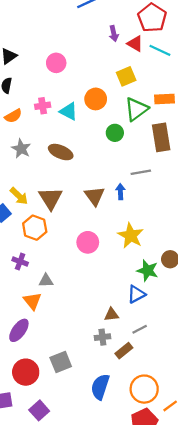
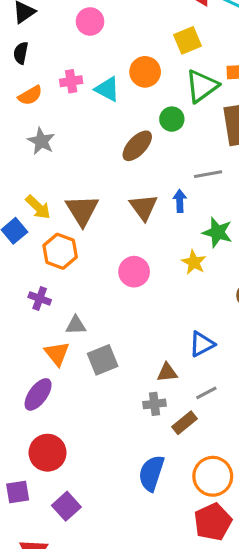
brown ellipse: (61, 152) -> (137, 146), moved, turned -70
yellow star: (131, 236) -> (194, 262), size x0.7
green star: (148, 271) -> (217, 232), moved
gray square: (61, 362) -> (103, 360), moved

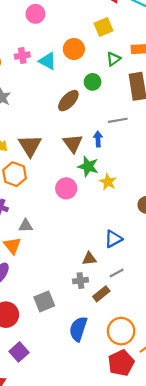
green triangle: (202, 86) -> (113, 59), size x0.6
green star: (217, 232) -> (88, 166), moved
gray square: (103, 360) -> (44, 301), moved

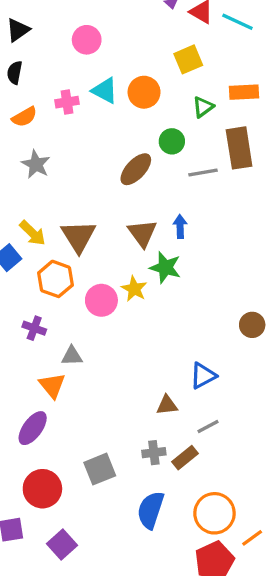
cyan triangle: (48, 61) -> (105, 91), moved
gray line: (118, 120) -> (203, 172), moved
yellow star: (108, 182) -> (134, 289), moved
pink circle: (66, 188) -> (101, 300), moved
gray cross: (80, 281) -> (154, 453), moved

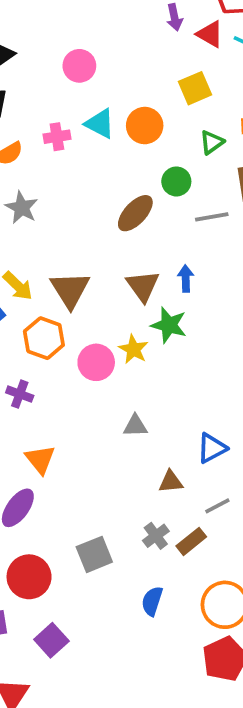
gray triangle: (72, 356) -> (135, 426), moved
gray cross: (154, 453) -> (156, 536), turned -30
blue semicircle: (151, 510) -> (152, 601), size x0.7

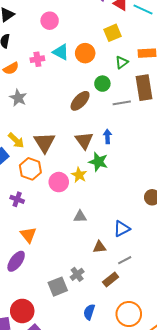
gray cross: (156, 536) -> (77, 274), moved
red circle: (29, 577) -> (22, 311), moved

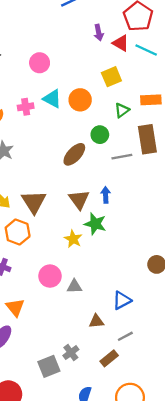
pink circle: (59, 182) -> (50, 276), moved

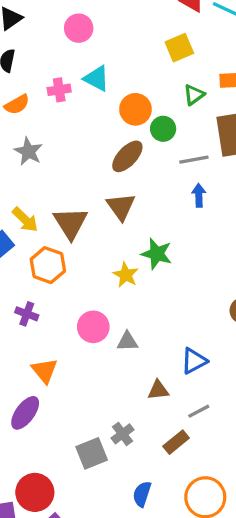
orange circle: (80, 100) -> (135, 109), moved
blue arrow: (106, 195) -> (199, 195), moved
brown triangle: (79, 200) -> (121, 207), moved

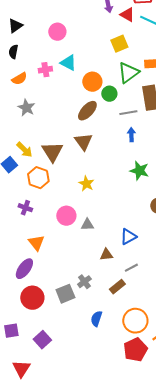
green triangle: (194, 95) -> (128, 73), size x1.6
green star: (157, 254) -> (139, 171), moved
red circle: (35, 492) -> (32, 298), moved

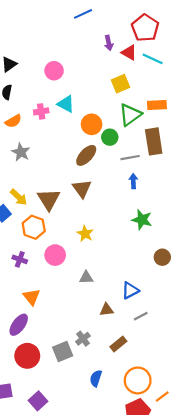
pink circle: (66, 216) -> (55, 255), moved
gray line: (131, 268) -> (141, 316), moved

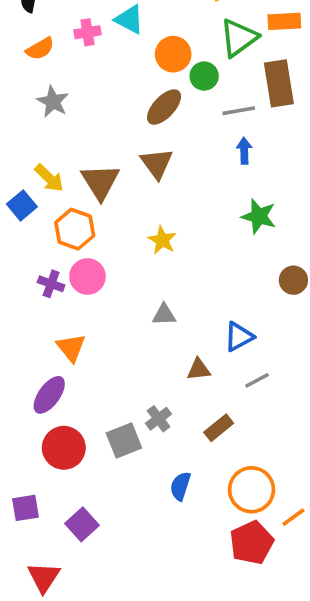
pink circle: (55, 255) -> (87, 276), moved

